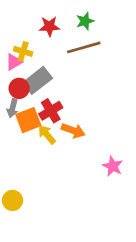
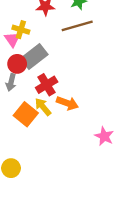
pink triangle: (14, 62) -> (12, 39), turned -35
orange square: (28, 120) -> (26, 114), moved, turned -30

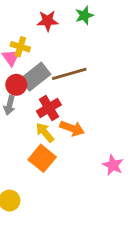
brown line: (77, 26) -> (69, 74), moved
orange square: (26, 114) -> (42, 158), moved

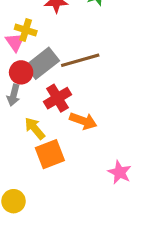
yellow arrow: (45, 132) -> (35, 128), moved
orange square: (42, 158) -> (50, 154), turned 30
pink star: (113, 165) -> (120, 172), moved

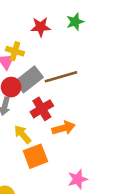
orange arrow: (83, 121) -> (64, 128), turned -35
pink star: (120, 172) -> (78, 179), moved, turned 30

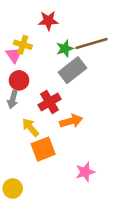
green star: (75, 22) -> (65, 49), moved
brown line: (61, 77) -> (92, 43), moved
gray rectangle: (29, 79) -> (72, 70), moved

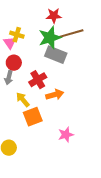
red star: (48, 21) -> (54, 16), moved
green star: (65, 49) -> (50, 38), size x1.6
gray rectangle: (72, 70) -> (56, 55), turned 60

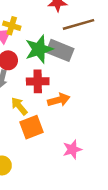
green star: (50, 38) -> (39, 49), moved
red cross: (38, 80) -> (38, 81), turned 30

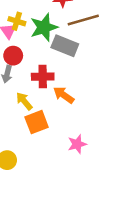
green star: (39, 49) -> (44, 27), moved
orange arrow: (59, 100) -> (64, 95), turned -130

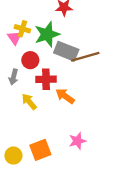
brown line: (83, 20) -> (85, 57), moved
red circle: (13, 56) -> (30, 60), moved
orange square: (37, 122) -> (40, 150), moved

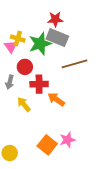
gray rectangle: (66, 51) -> (57, 38), moved
orange square: (40, 150) -> (47, 145), moved, turned -30

